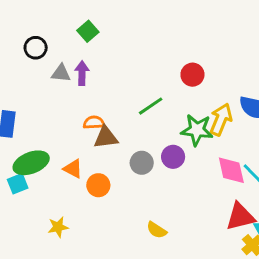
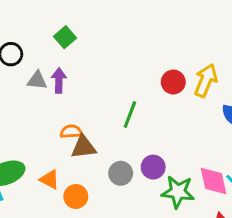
green line: (151, 106) -> (130, 114), turned -35
yellow arrow: (221, 119) -> (206, 80), moved
green star: (197, 130) -> (178, 192), moved

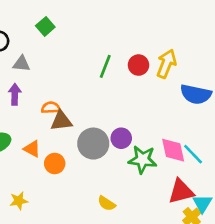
purple arrow: (59, 80) -> (15, 94), moved
green line: (130, 114) -> (105, 66), moved
gray circle: (121, 173) -> (93, 144), size x1.5

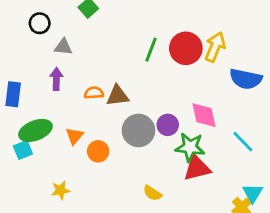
red circle: (139, 65) -> (186, 48), size x1.5
brown triangle: (61, 121) -> (118, 96), moved
orange triangle: (32, 149) -> (74, 136), turned 42
pink diamond: (173, 150) -> (204, 115), moved
red triangle: (181, 191) -> (197, 168), moved

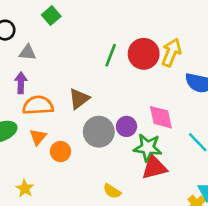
orange semicircle: (94, 93) -> (38, 105), moved, size x1.6
brown triangle: (118, 96) -> (79, 99), turned -30
yellow star: (61, 190) -> (25, 188), turned -30

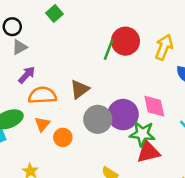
gray triangle: (27, 52) -> (19, 47), moved, turned -35
red circle: (144, 54) -> (125, 41), moved
purple arrow: (21, 83) -> (27, 75), turned 42
purple circle: (126, 126) -> (123, 115), size x1.6

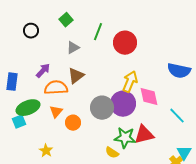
gray triangle: (19, 47) -> (73, 48), moved
yellow arrow: (164, 47) -> (130, 82), moved
green line: (109, 50) -> (98, 32), moved
brown triangle: (80, 89) -> (76, 76), moved
green star: (142, 134) -> (125, 138), moved

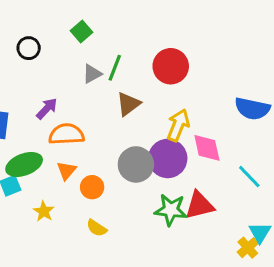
green line: (98, 32) -> (115, 68), moved
brown triangle: (76, 76) -> (128, 104), moved
yellow star: (46, 151) -> (44, 211), moved
yellow semicircle: (112, 153) -> (97, 228), moved

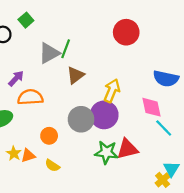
green square: (82, 31) -> (26, 20), moved
red circle: (171, 66) -> (126, 32), moved
gray triangle: (92, 74) -> (49, 53), size x1.5
pink diamond: (207, 148) -> (152, 107), moved
orange triangle: (66, 171) -> (28, 156), moved, turned 32

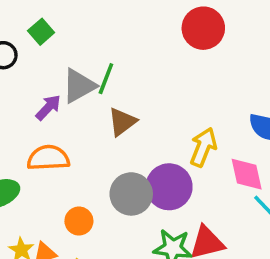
red circle: (126, 32) -> (203, 28), moved
purple arrow: (16, 78) -> (48, 107), moved
yellow arrow: (112, 91) -> (203, 147), moved

